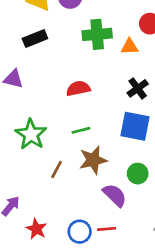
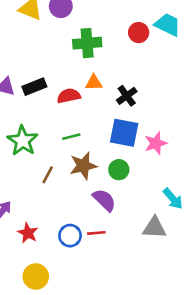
black rectangle: (35, 38) -> (34, 87), moved
orange triangle: (130, 47) -> (94, 83), moved
green circle: (138, 174) -> (119, 170), moved

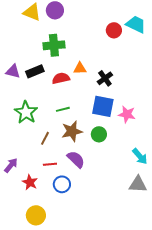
green cross: (87, 43) -> (54, 45), moved
pink star: (156, 143) -> (127, 114), turned 30
purple semicircle: (104, 200) -> (76, 159), moved
gray triangle: (154, 228) -> (138, 184), moved
red line: (96, 233) -> (50, 164), moved

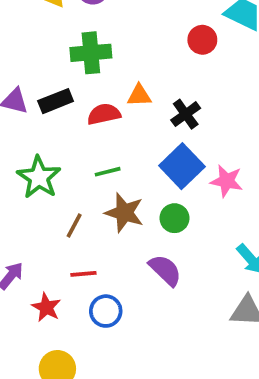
red circle: (114, 30) -> (202, 40), moved
blue square: (103, 106) -> (182, 166), turned 35
brown star: (72, 131) -> (124, 213), turned 30
purple semicircle: (76, 159) -> (165, 270), moved

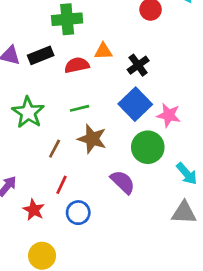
green circle: (174, 218) -> (148, 147), moved, size x1.5
red line: (83, 274) -> (62, 185), turned -60

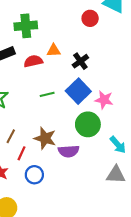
green line: (80, 108) -> (47, 94), moved
brown star: (92, 139) -> (45, 138), moved
brown line: (55, 149) -> (11, 136), moved
purple semicircle: (123, 182) -> (69, 151), turned 132

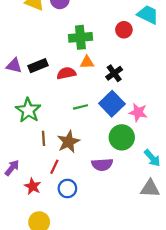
green cross: (26, 26) -> (80, 37), moved
brown line: (11, 136) -> (43, 138), moved, turned -32
brown star: (45, 138) -> (68, 142), moved, turned 30

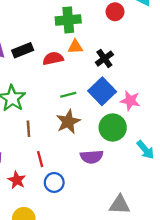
brown star: (68, 142) -> (68, 122), moved
red line: (54, 167) -> (40, 159), turned -40
gray triangle: (150, 188) -> (120, 205), moved

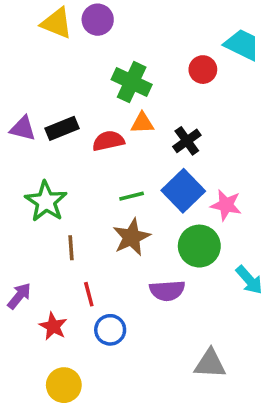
green cross: (68, 20) -> (132, 82), turned 30

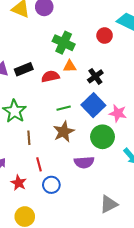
gray triangle: (210, 364) -> (109, 204), turned -30

